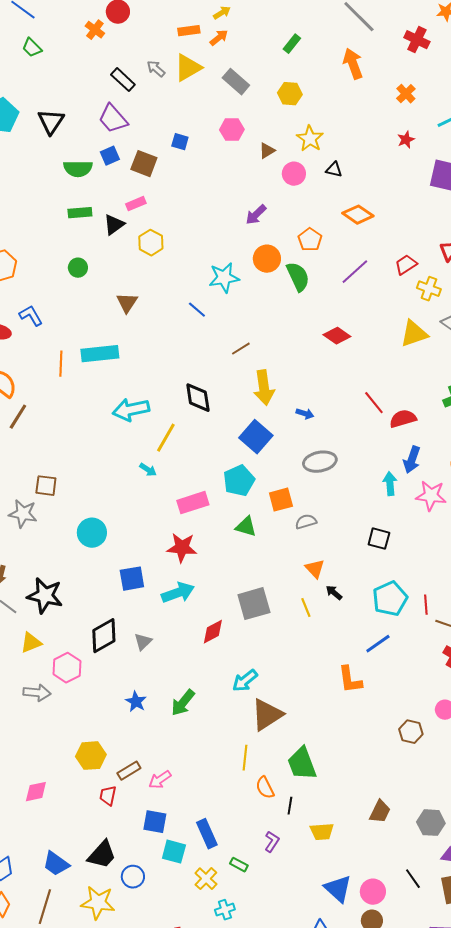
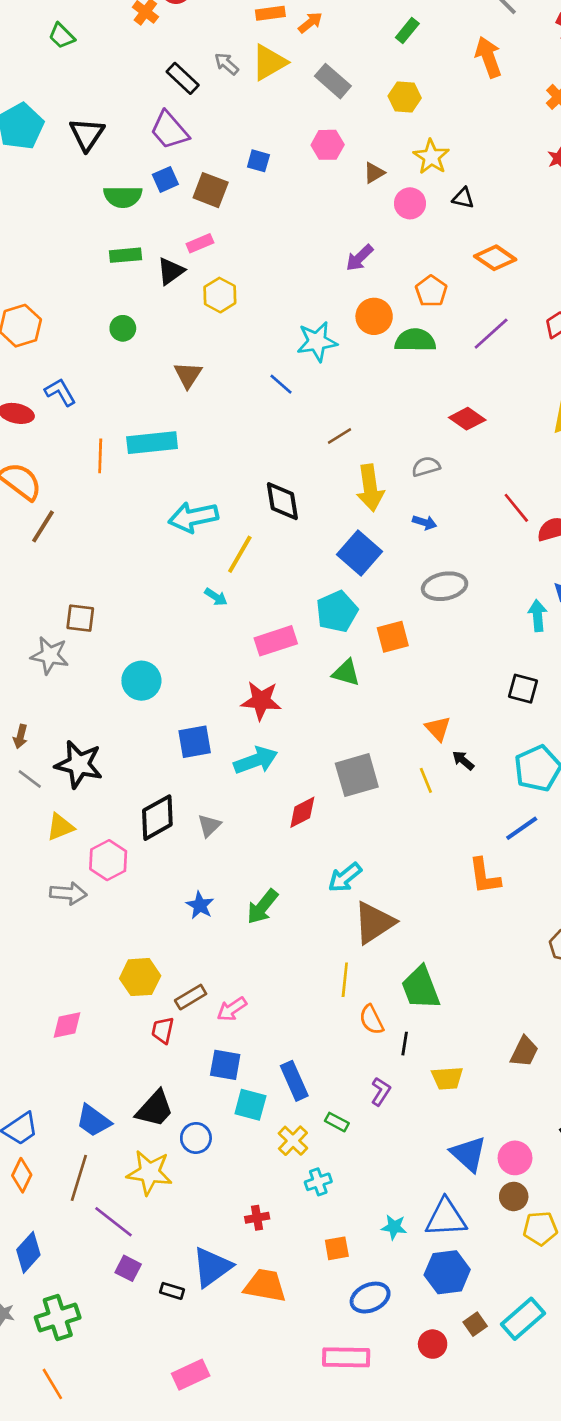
green semicircle: (298, 277) -> (415, 340), turned -64
gray semicircle: (306, 522) -> (426, 467), moved

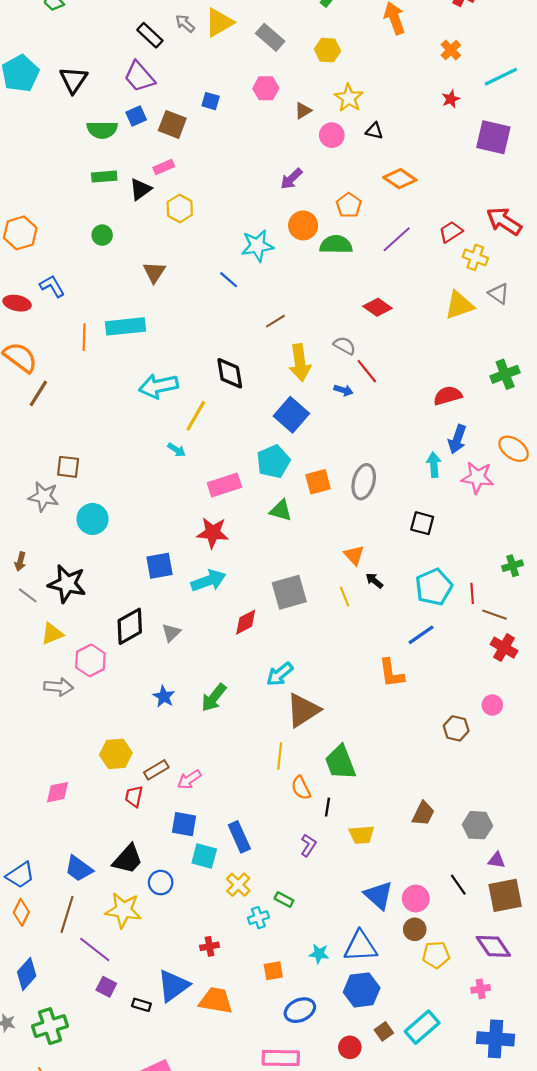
gray semicircle: (426, 467) -> (345, 346), turned 45
red line: (516, 508) -> (367, 371), moved
gray ellipse: (445, 586) -> (364, 482), moved, turned -64
cyan circle: (141, 681) -> (93, 519), moved
green rectangle: (337, 1122) -> (284, 900), moved

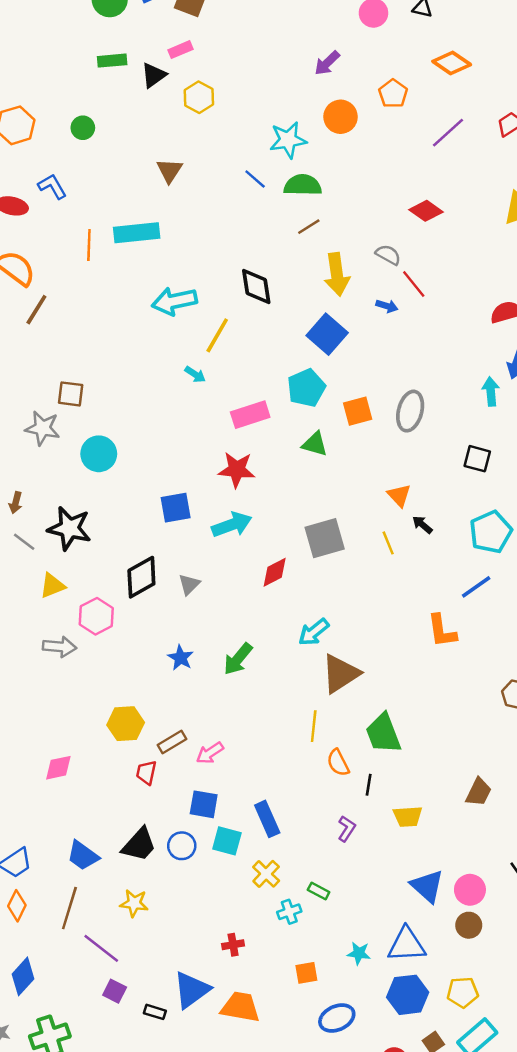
green circle: (102, 235) -> (83, 128), moved
green semicircle: (336, 245) -> (303, 185), moved
blue circle: (161, 883) -> (182, 846), moved
yellow star: (123, 910) -> (134, 903), size x0.7
yellow pentagon: (436, 955) -> (463, 992), moved

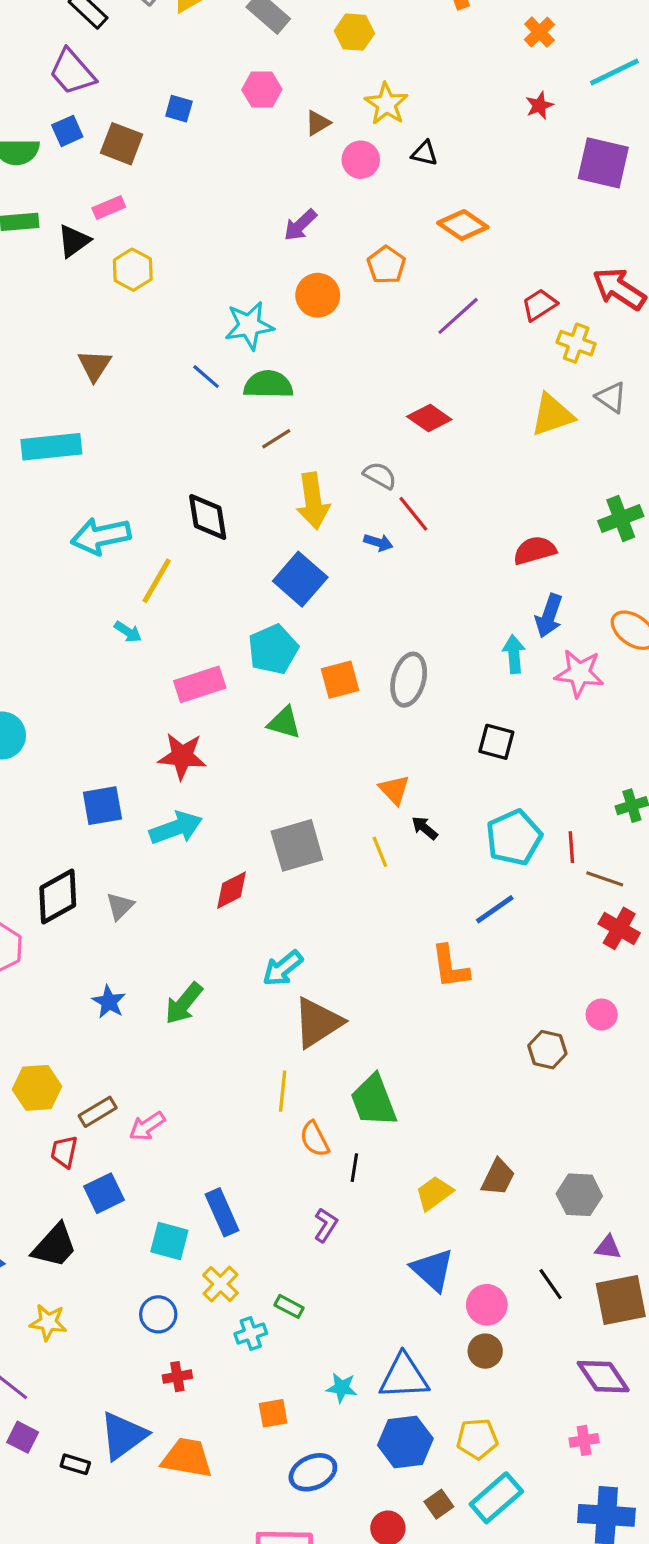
blue square: (204, 804) -> (104, 1193), moved, turned -36
yellow trapezoid: (408, 816) -> (434, 1193), moved, turned 148
blue circle: (182, 846) -> (158, 1314), moved
blue triangle: (427, 886) -> (433, 1270), moved

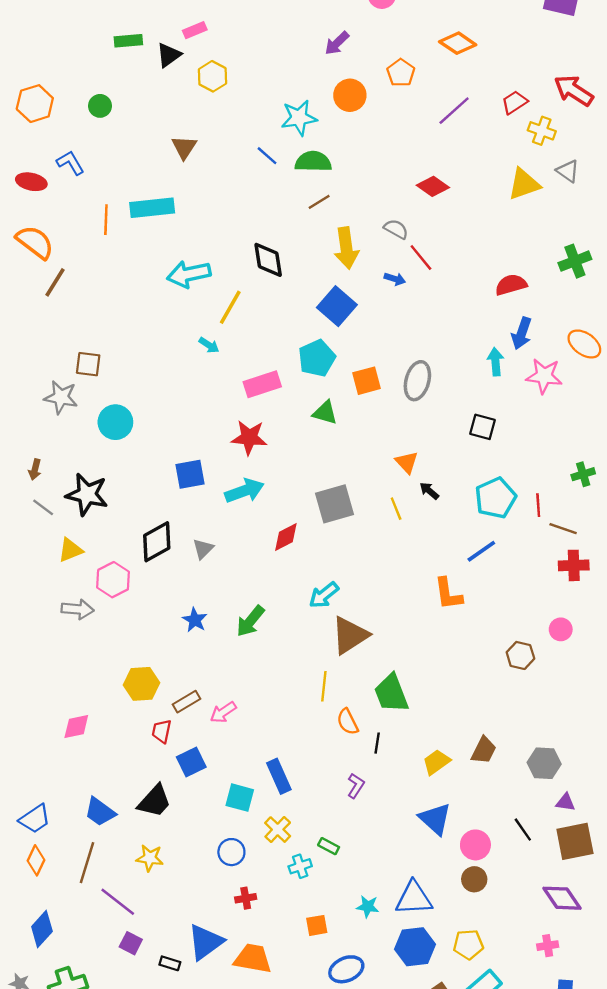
red cross: (619, 928) -> (574, 565), turned -32

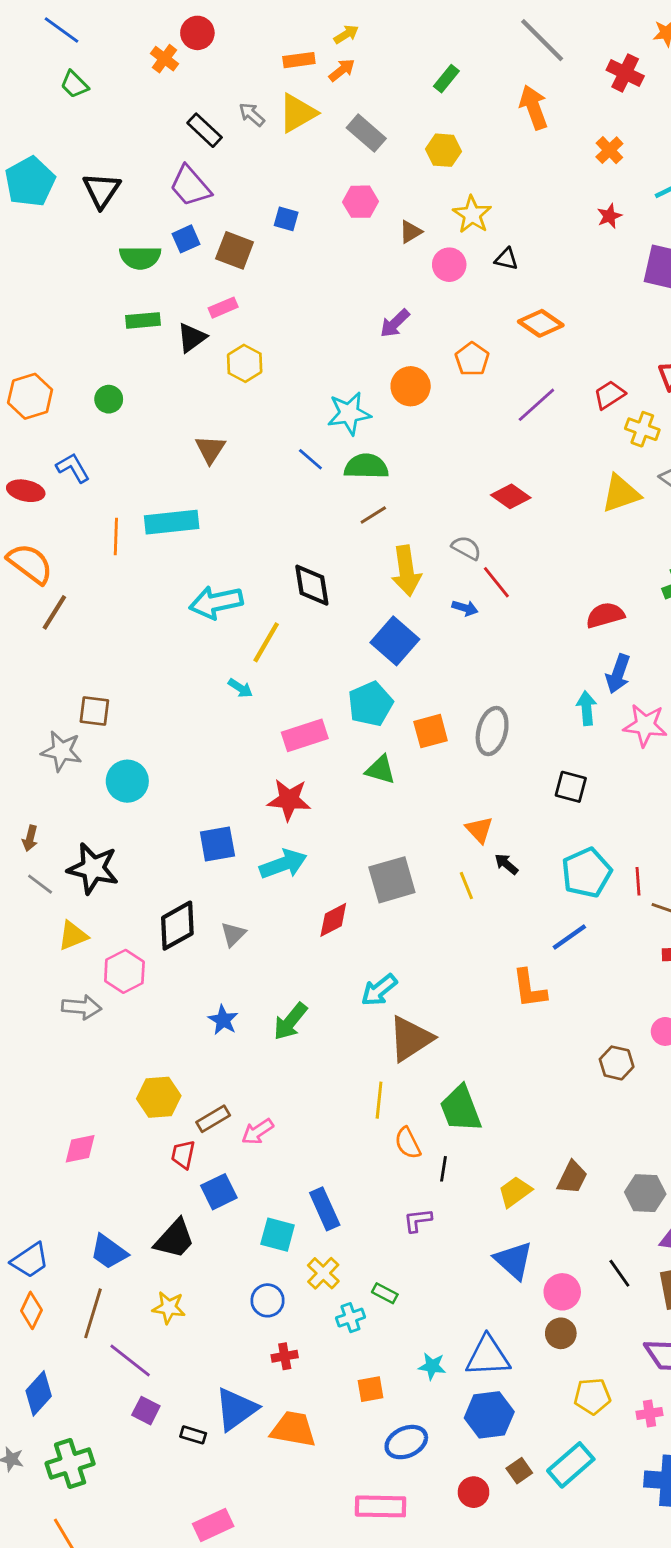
purple L-shape: (356, 786) -> (418, 1220), turned -130
yellow pentagon: (468, 944) -> (592, 1396), moved

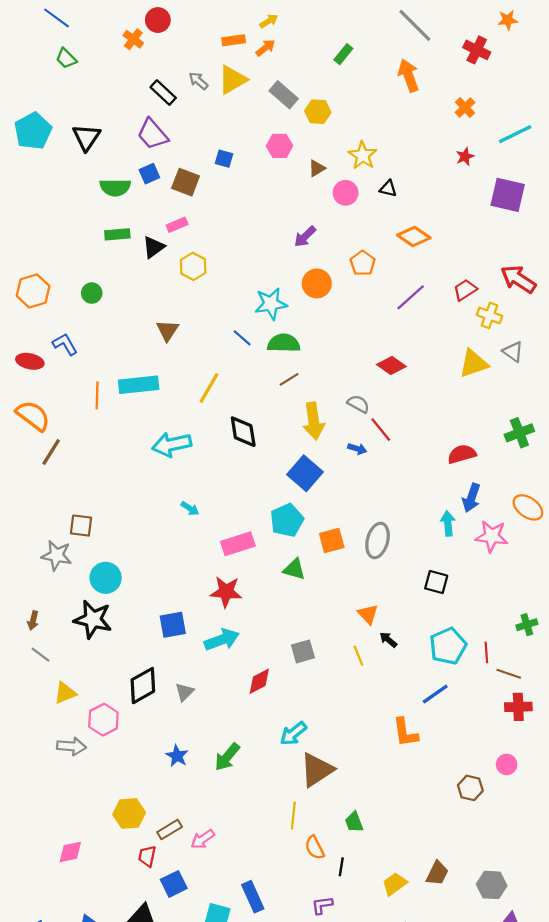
yellow hexagon: (443, 150) -> (318, 112), moved
yellow line: (266, 642) -> (209, 388), moved
black star: (93, 868) -> (93, 619), moved
gray square: (392, 880) -> (303, 651), size x0.7
green trapezoid: (461, 1109) -> (354, 822), size x0.6

